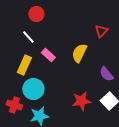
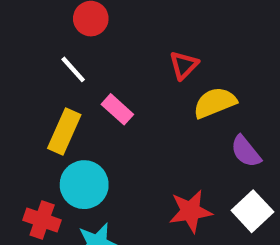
red triangle: (101, 31) -> (184, 65), moved
yellow semicircle: (79, 53) -> (215, 103), moved, turned 42

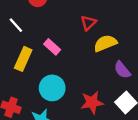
white line: (73, 69) -> (16, 25), moved
cyan circle: (84, 185) -> (52, 88), moved

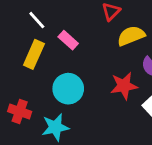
white line: (16, 25) -> (37, 20), moved
red star: (92, 102) -> (124, 86), moved

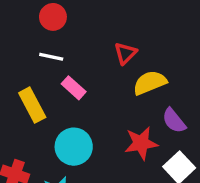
white line: (37, 20) -> (51, 57), moved, turned -36
yellow rectangle: (34, 54) -> (32, 105), turned -52

